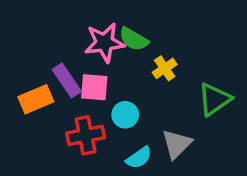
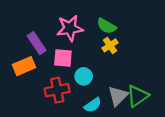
green semicircle: (134, 39) -> (107, 26), moved
purple rectangle: (67, 80) -> (37, 43), moved
green triangle: (214, 99) -> (137, 96), moved

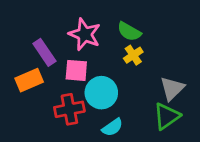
pink star: (70, 28) -> (85, 34), turned 30
cyan circle: (84, 76) -> (101, 93), size x1.5
gray triangle: (118, 96) -> (172, 88), moved

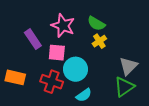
orange rectangle: (29, 80) -> (15, 77), moved, turned 36
red cross: (69, 109) -> (52, 82), turned 30

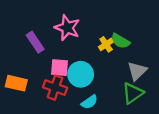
green semicircle: (96, 24) -> (120, 41), moved
pink square: (57, 53) -> (60, 68), moved

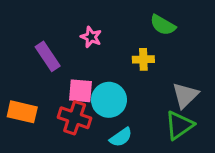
pink star: (67, 28) -> (91, 37), size x0.6
green semicircle: (120, 41) -> (163, 25), moved
yellow cross: (106, 44) -> (143, 59), turned 32

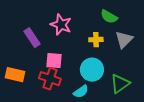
pink star: (91, 37) -> (61, 25), size x1.5
gray triangle: (185, 95) -> (124, 40), moved
cyan circle: (109, 100) -> (92, 70), moved

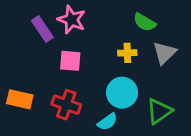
pink star: (61, 25) -> (72, 20), moved
purple rectangle: (32, 38) -> (42, 29), moved
pink square: (54, 61) -> (70, 61), moved

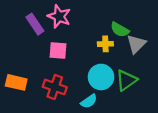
green semicircle: (145, 22) -> (120, 30), moved
green triangle: (159, 111) -> (126, 80), moved

